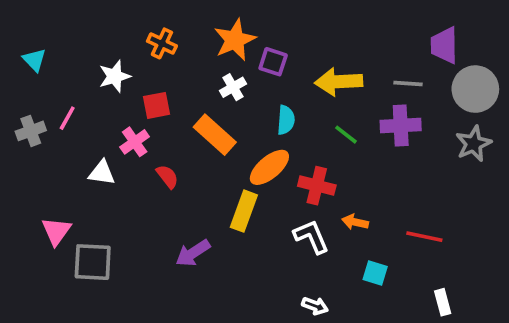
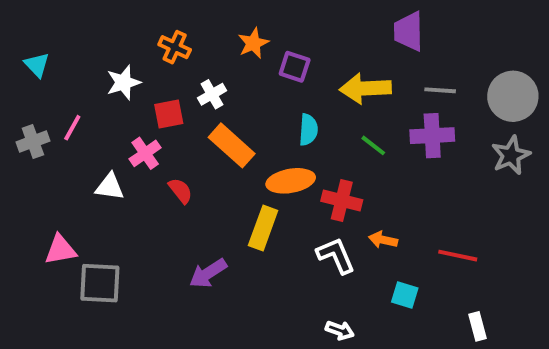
orange star: (235, 40) -> (253, 43), size x0.7
purple trapezoid: (444, 45) -> (409, 31), moved
white cross: (233, 87) -> (212, 94), moved
orange ellipse: (269, 167) -> (291, 181), turned 30
pink triangle: (56, 231) -> (61, 250), turned 44

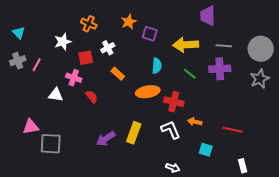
gray cross: (33, 141) -> (18, 61), moved
orange rectangle: (232, 145) -> (118, 74), size x0.6
pink cross: (145, 153) -> (74, 78), turned -35
yellow rectangle: (263, 228) -> (134, 133), moved

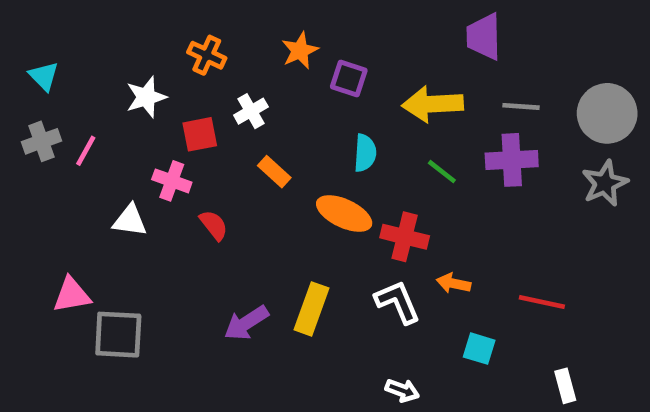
orange ellipse: (148, 92) -> (344, 213), turned 35

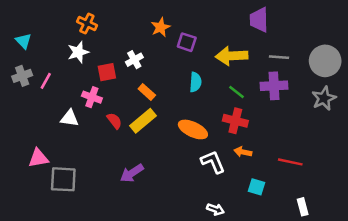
orange cross: (207, 55) -> (87, 23), moved
orange ellipse: (344, 213) -> (193, 129), moved
red cross: (405, 237) -> (235, 121), moved
yellow rectangle: (311, 309) -> (143, 121), moved, turned 30

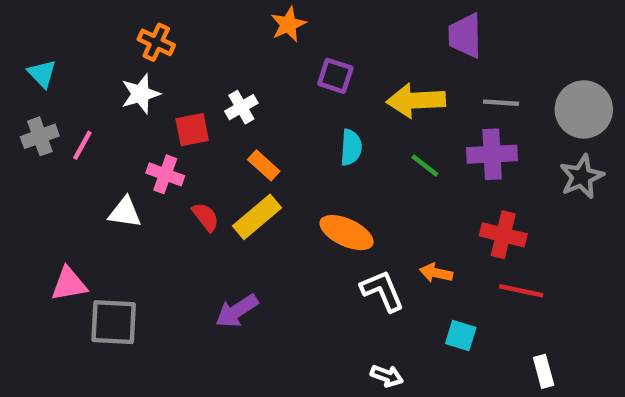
orange star: (161, 27) -> (288, 24), moved
red cross: (235, 121) -> (503, 235), moved

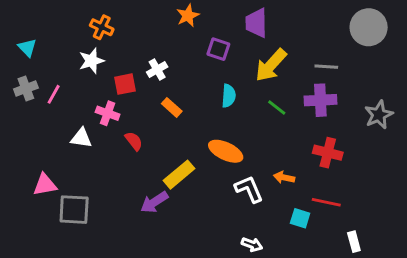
purple trapezoid: (465, 36) -> (256, 23), moved
yellow arrow: (416, 100) -> (271, 65), turned -45
gray circle: (584, 109) -> (369, 27), moved
yellow rectangle: (257, 217) -> (179, 175), moved
red line: (521, 291) -> (326, 202), moved

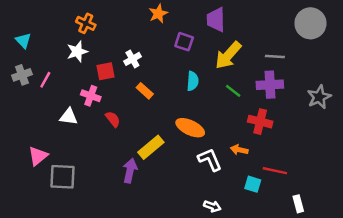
red cross: (328, 153) -> (260, 122), moved
pink triangle: (45, 185) -> (38, 156), turned -30
purple arrow: (154, 202) -> (130, 171), turned 135

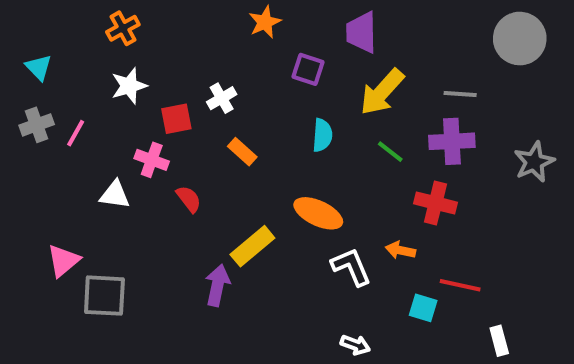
orange cross: (86, 23) -> (123, 28), moved, turned 36

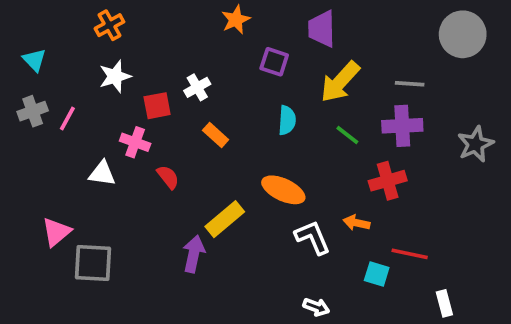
red cross: (435, 203) -> (388, 181), turned -30

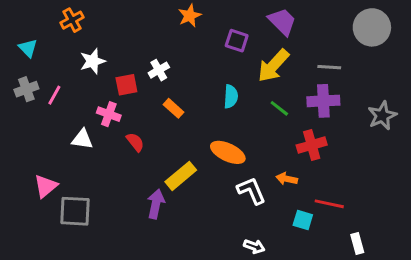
orange cross: (109, 25) -> (72, 20), moved
purple trapezoid: (322, 29) -> (282, 22), moved, turned 136
purple square: (274, 62) -> (237, 41), moved

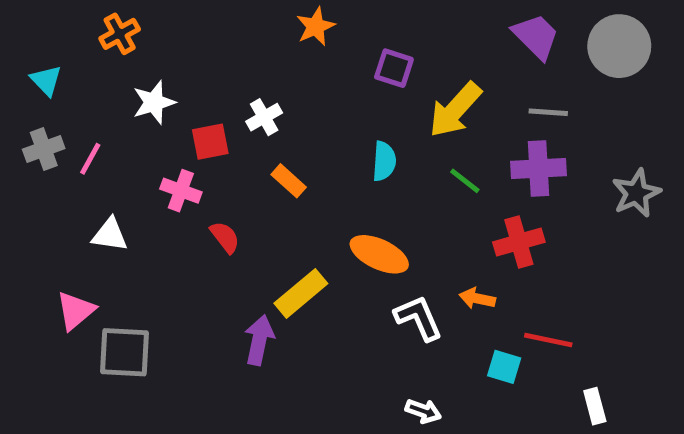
purple trapezoid: (282, 22) -> (536, 36), moved
white triangle: (82, 139) -> (110, 235), moved

